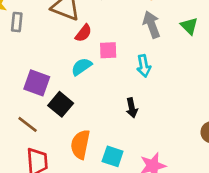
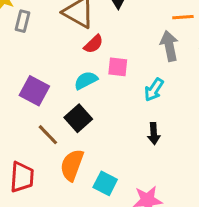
cyan arrow: (144, 66) -> (154, 90), turned 35
black square: (61, 104) -> (78, 118), moved
black arrow: (132, 108) -> (154, 134), moved
brown line: (28, 124) -> (48, 135), moved

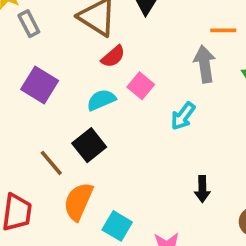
gray rectangle: (23, 21) -> (29, 24), turned -45
pink square: (118, 67) -> (141, 86), turned 30
purple square: (34, 91) -> (40, 85), moved
black arrow: (154, 134) -> (202, 189), moved

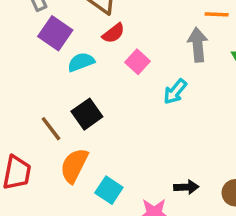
purple square: (40, 85) -> (55, 33), moved
cyan semicircle: (101, 100) -> (81, 62), moved
black arrow: (202, 189) -> (186, 187), moved, turned -95

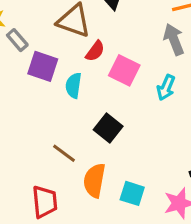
cyan semicircle: (81, 62) -> (73, 85), turned -45
pink square: (138, 62) -> (124, 70), size x1.4
black square: (87, 114) -> (108, 128), moved

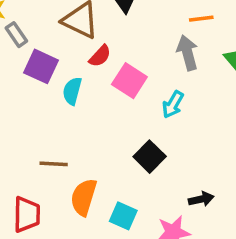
black square: (108, 128) -> (150, 157), moved
brown line: (64, 153) -> (54, 164), turned -40

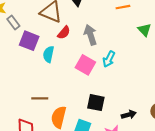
gray arrow: (187, 53) -> (90, 35), moved
pink square: (129, 81) -> (85, 65), moved
black square: (150, 157) -> (96, 103), moved, turned -30

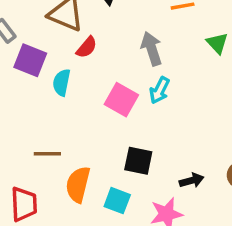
gray arrow: (90, 35) -> (152, 49), moved

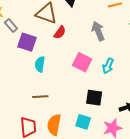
cyan semicircle: (62, 82) -> (40, 64), moved
cyan arrow: (160, 90) -> (108, 66), moved
orange semicircle: (78, 184) -> (54, 125), moved

